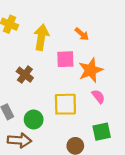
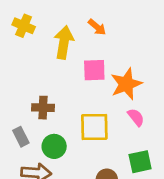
orange arrow: (82, 34) -> (97, 27), moved
brown cross: (25, 75) -> (43, 108), moved, turned -35

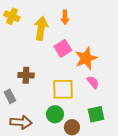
orange arrow: (97, 27) -> (65, 17), turned 48
pink square: (94, 70) -> (63, 48), turned -30
green circle: (54, 146) -> (55, 114), moved

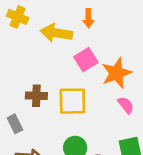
yellow arrow: (41, 28) -> (56, 33), turned -90
yellow square: (63, 89) -> (72, 101), moved

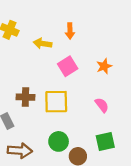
yellow arrow: (56, 33) -> (43, 43), size x0.7
orange star: (116, 73) -> (104, 66), moved, size x0.6

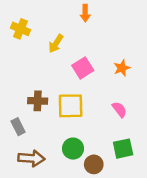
orange arrow: (70, 31) -> (85, 13), moved
yellow arrow: (43, 43) -> (56, 44), turned -66

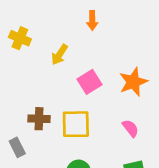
orange star: (122, 68) -> (133, 82), size x1.5

